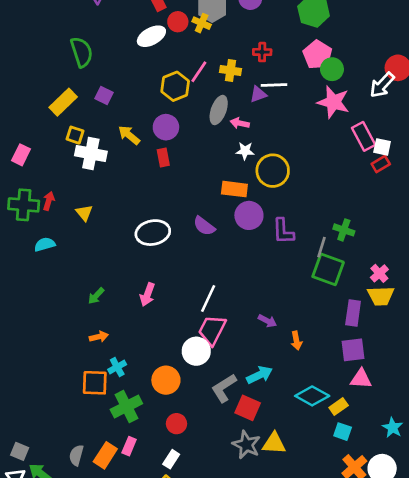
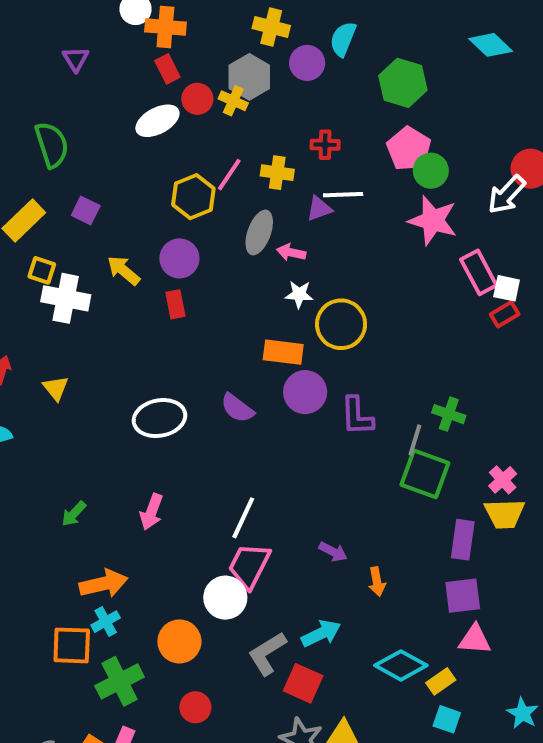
orange arrow: (99, 337) -> (104, 584), moved, size x1.6

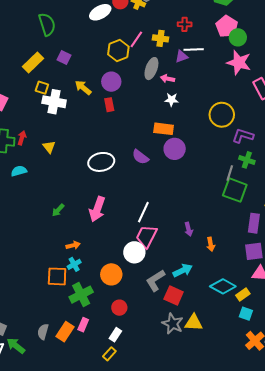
yellow circle: (341, 324) -> (222, 115), moved
purple L-shape: (357, 416) -> (243, 136), moved, turned 110
pink arrow: (152, 512) -> (97, 209), size x1.4
purple arrow: (333, 552) -> (189, 229), turned 48
orange arrow: (104, 584) -> (73, 245), size x0.6

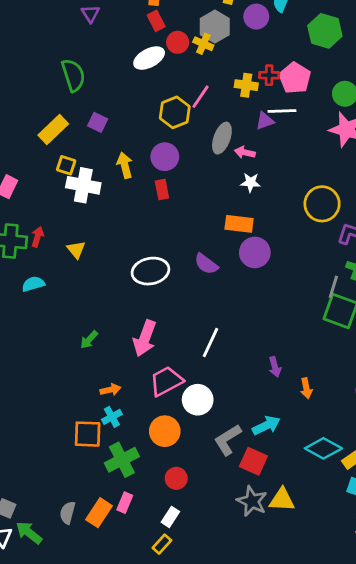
pink pentagon: (227, 26) -> (295, 78), moved
yellow cross: (160, 38) -> (246, 85), moved
yellow arrow: (83, 88) -> (125, 165), turned 36
pink trapezoid: (146, 236) -> (166, 381), moved, turned 35

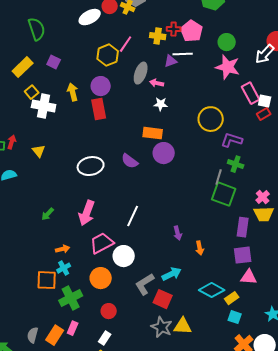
yellow square: (66, 165) -> (32, 92), turned 32
red rectangle: (162, 190) -> (99, 109), size x1.5

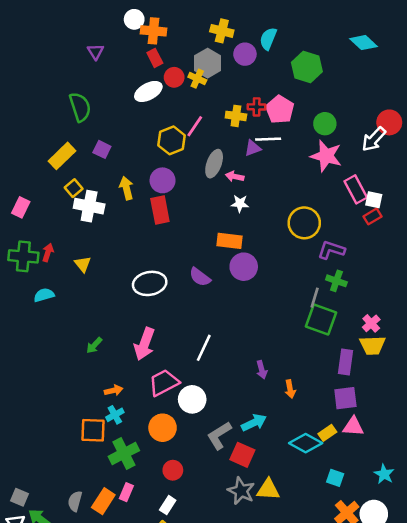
yellow rectangle: (232, 298) -> (327, 433), moved

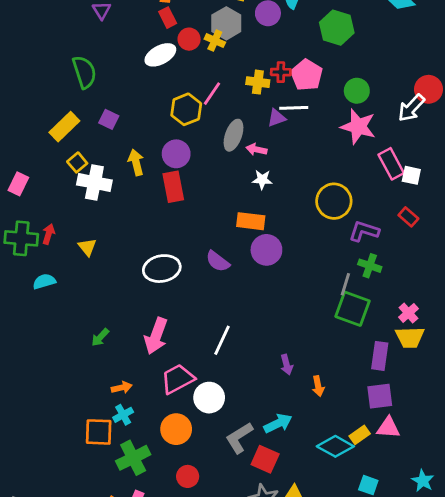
red rectangle: (373, 216) -> (408, 217), moved, turned 72

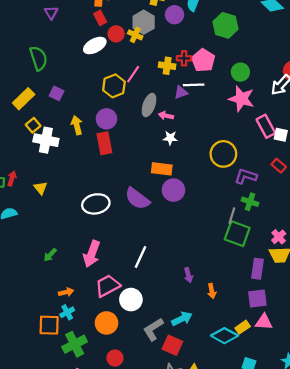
purple semicircle: (218, 261) -> (137, 199), size x1.4

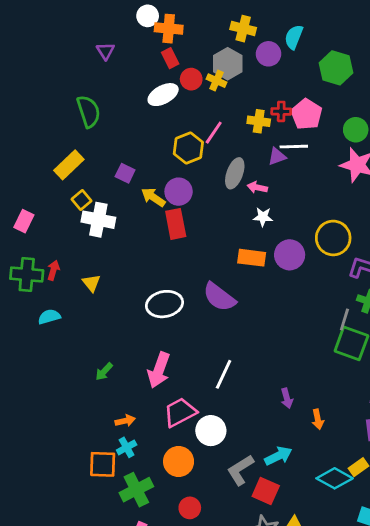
purple square: (57, 93) -> (125, 173), moved
yellow arrow: (77, 125) -> (153, 197), moved, turned -42
purple circle: (173, 190) -> (290, 255), moved

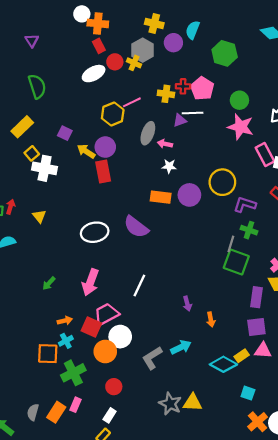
purple triangle: (105, 51) -> (32, 41), moved
pink line: (214, 133) -> (132, 102), turned 30
white circle: (211, 431) -> (120, 337), moved
red square: (266, 491) -> (91, 327), moved

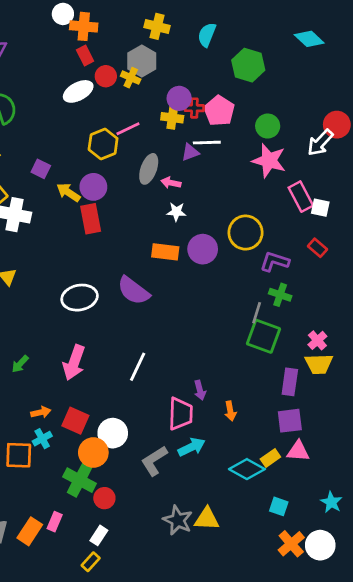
purple circle: (173, 43) -> (179, 98), moved
pink trapezoid: (106, 314) -> (181, 414), moved, turned 120
green cross: (73, 373) -> (80, 480), moved, turned -35

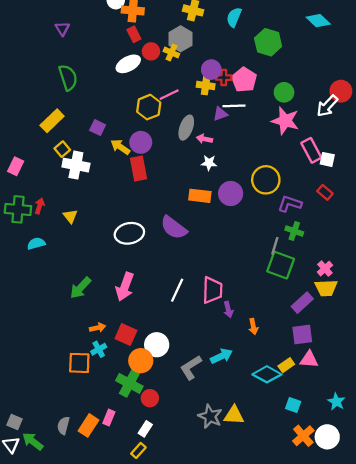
green arrow: (20, 364) -> (80, 288), size x1.5
purple rectangle: (290, 382) -> (302, 303), turned 40
pink trapezoid: (181, 414) -> (212, 290), moved

